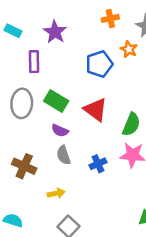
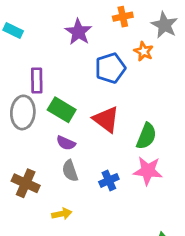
purple star: (55, 32) -> (78, 32), moved
purple rectangle: (34, 62) -> (37, 81), moved

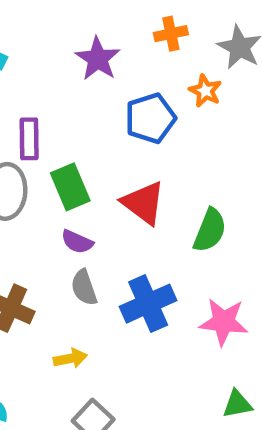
green rectangle: (62, 110) -> (70, 187), turned 36
pink star: (148, 171) -> (224, 322), moved
blue cross: (109, 180) -> (148, 304), size x1.6

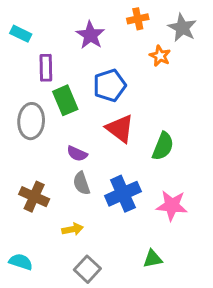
blue pentagon: (150, 118) -> (110, 85), moved
purple rectangle: (29, 139) -> (46, 68), moved
green rectangle: (70, 187) -> (65, 100), moved
green triangle: (237, 404) -> (153, 259), moved

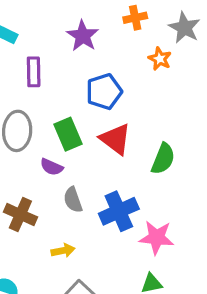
green rectangle: (65, 100) -> (68, 134), moved
purple semicircle: (77, 154) -> (52, 167), moved
pink star: (172, 206) -> (157, 237), moved

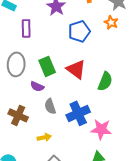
orange star: (160, 59) -> (111, 22), moved
blue pentagon: (104, 92) -> (79, 31), moved

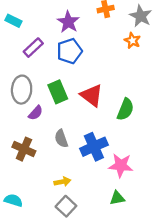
purple rectangle: (26, 28) -> (33, 48), turned 48
blue pentagon: (79, 31) -> (69, 51), moved
purple semicircle: (37, 86) -> (36, 113), moved, turned -72
yellow arrow: (44, 137) -> (62, 182), moved

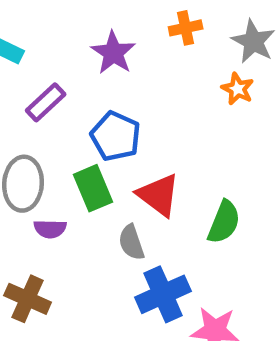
blue pentagon: (69, 51) -> (116, 136), moved, turned -30
purple semicircle: (36, 113) -> (50, 229), turned 49
gray semicircle: (61, 139) -> (131, 242), moved

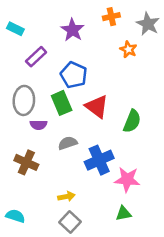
orange star: (238, 89) -> (128, 49), moved
gray semicircle: (131, 242) -> (68, 143), moved, turned 90

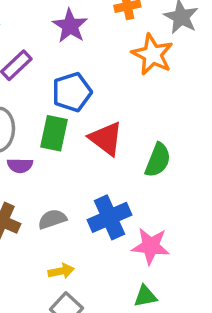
orange star: (128, 49) -> (152, 54), size x1.6
blue pentagon: (74, 75) -> (72, 92), turned 30
green rectangle: (62, 103) -> (54, 133), turned 35
gray semicircle: (68, 143) -> (52, 219), moved

